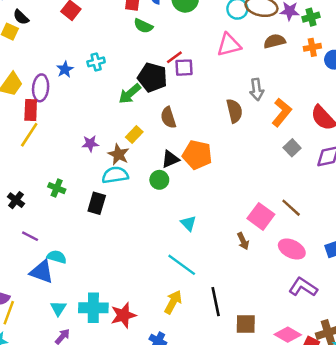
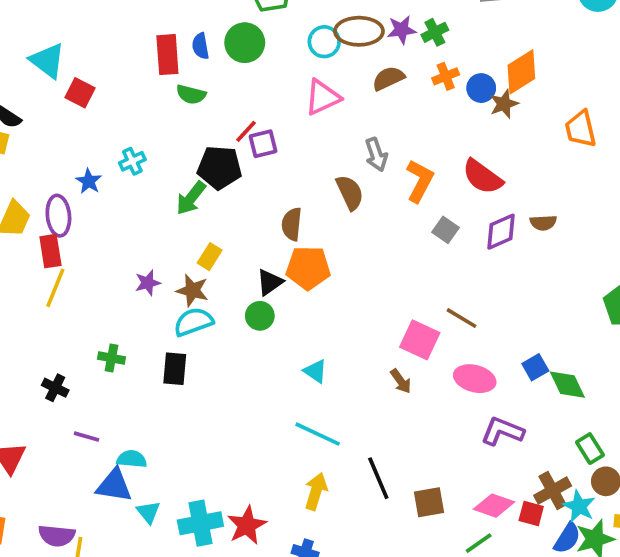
brown semicircle: (168, 118) -> (292, 224), moved, turned 35
cyan triangle: (58, 308) -> (148, 512), moved

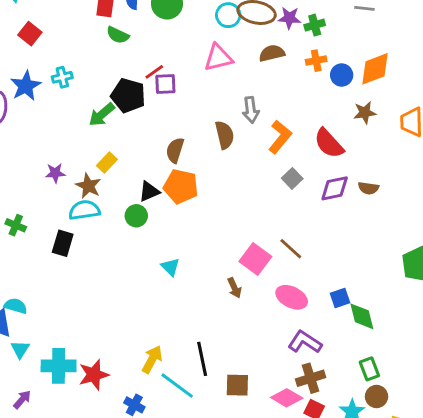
red square: (80, 93) -> (30, 34), moved
brown star: (504, 104) -> (365, 113), moved
blue star: (89, 181) -> (26, 86), size x1.5
cyan line: (318, 434) -> (177, 386), moved
brown cross: (553, 491) -> (311, 378), moved

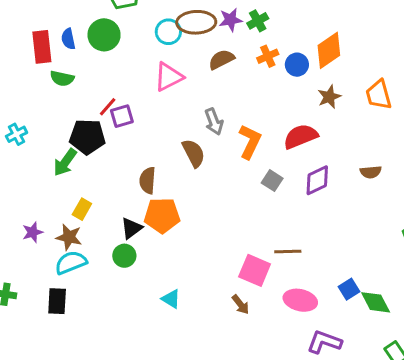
red semicircle: (329, 143) -> (301, 136), turned 124
brown semicircle: (368, 188) -> (371, 172), moved
brown line: (291, 249) -> (288, 252), turned -30

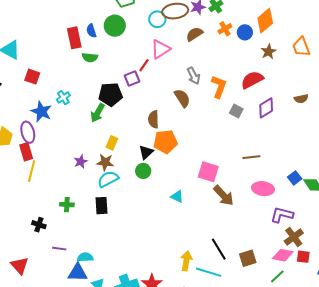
red line: (108, 107) -> (144, 65), moved
pink square: (255, 270) -> (208, 172), moved
brown arrow: (240, 304) -> (224, 195), size x1.6

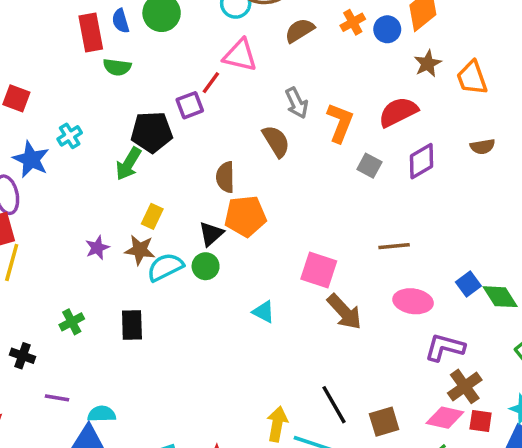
orange trapezoid: (301, 47) -> (472, 78), moved
pink triangle: (160, 49) -> (240, 55), turned 45
cyan semicircle: (108, 179) -> (165, 267), moved
green cross: (67, 205) -> (72, 322), turned -32

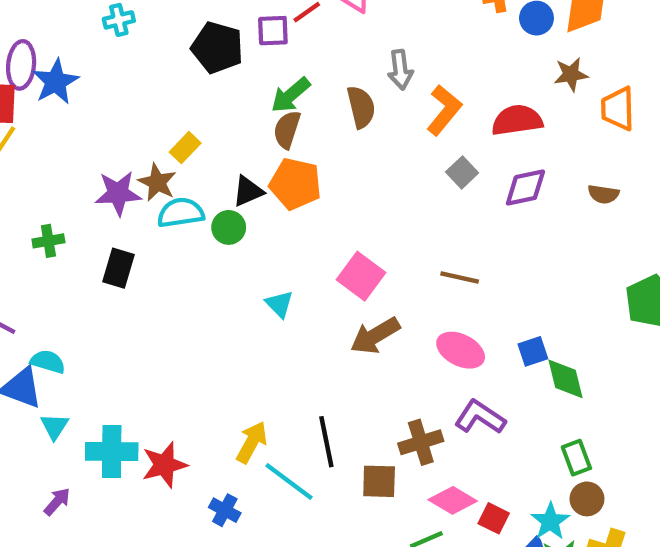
blue star: (31, 159) -> (56, 82), moved
green arrow: (128, 164) -> (291, 95), moved
purple star: (97, 248) -> (118, 193), moved, size x1.5
brown arrow: (344, 312) -> (375, 336), turned 84
brown cross: (465, 386) -> (421, 442), moved

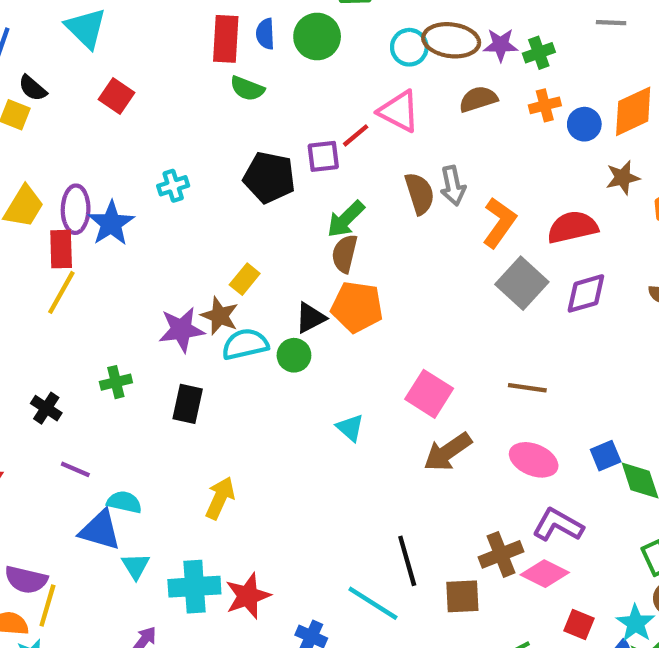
cyan cross: (119, 20) -> (173, 186), moved
brown semicircle: (361, 107) -> (420, 193), moved
gray square: (462, 172) -> (522, 283), size x1.6
yellow arrow: (252, 442) -> (220, 498), moved
pink diamond: (453, 500) -> (545, 574), moved

